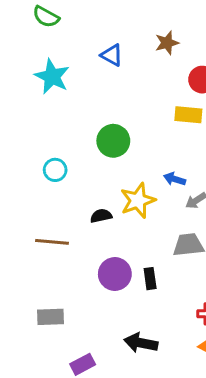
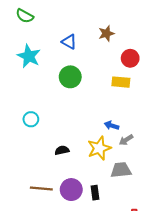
green circle: (113, 141) -> (70, 77), moved
yellow star: (138, 201) -> (99, 148), moved
brown line: (52, 242) -> (41, 189), moved

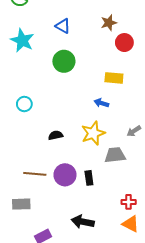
brown star: (106, 33) -> (109, 23), moved
yellow rectangle: (121, 82) -> (114, 78), moved
blue arrow: (112, 125) -> (101, 103), moved
gray arrow: (126, 140) -> (134, 131), moved

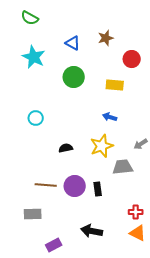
brown star: (109, 23) -> (106, 38), moved
yellow rectangle: (114, 78) -> (115, 85), moved

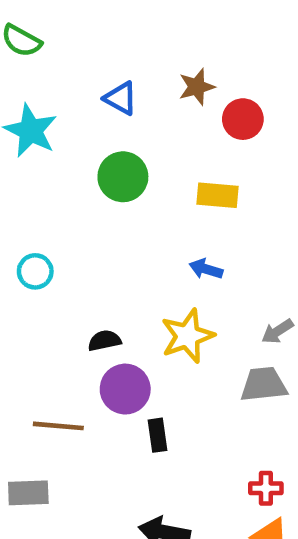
red circle: (132, 59) -> (243, 119), moved
gray trapezoid: (123, 167) -> (264, 384), moved
purple circle: (75, 186) -> (125, 389), moved
black rectangle: (98, 189) -> (157, 435), moved

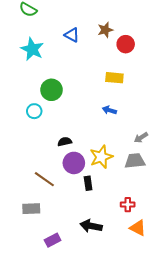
green circle: (123, 177) -> (52, 90), moved
yellow star: (187, 336) -> (101, 157), moved
brown line: (58, 426) -> (44, 179), turned 30
red cross: (266, 488) -> (128, 205), moved

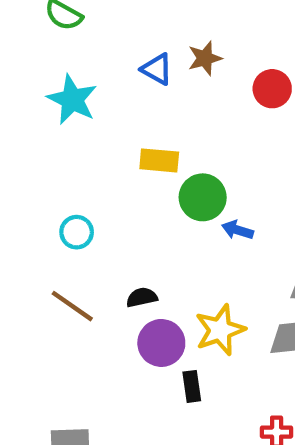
brown star: (105, 30) -> (205, 58), moved
yellow rectangle: (114, 78) -> (159, 160), moved
green circle: (52, 90) -> (203, 197), moved
brown line: (44, 179) -> (72, 306), moved

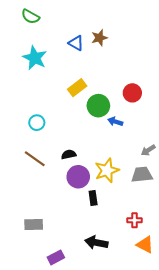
red circle: (272, 89) -> (132, 93), moved
yellow rectangle: (159, 160) -> (77, 88), turned -42

